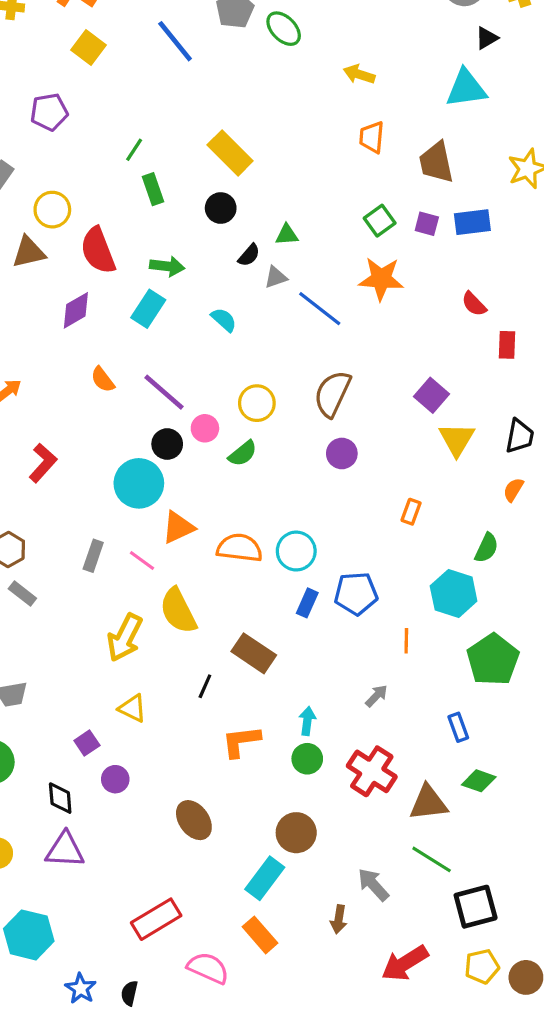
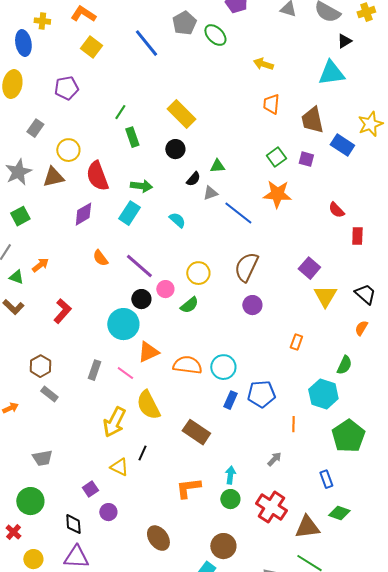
blue rectangle: (472, 222) -> (342, 145), moved, turned 40
black trapezoid: (520, 436) -> (365, 294), turned -60
black line: (205, 686) -> (142, 453), moved

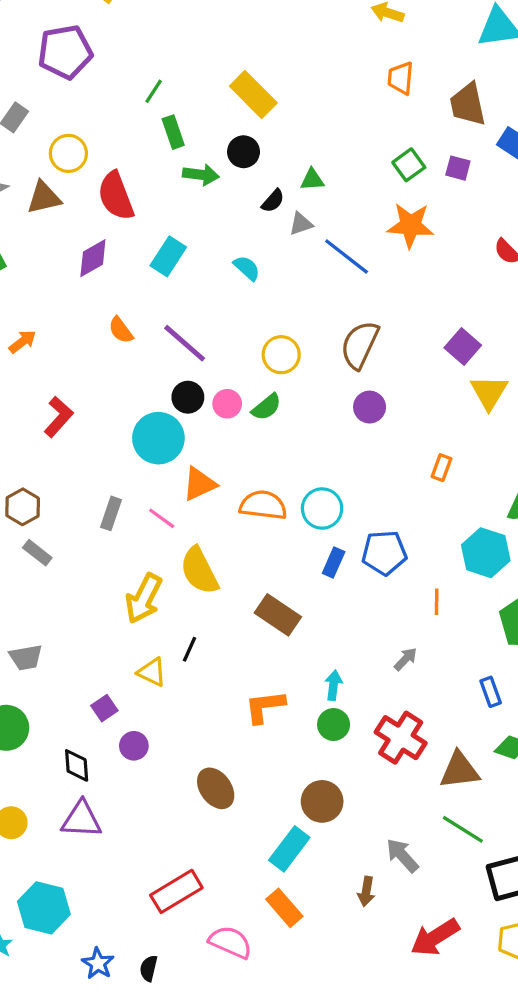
purple pentagon: (66, 88) -> (65, 52), size x1.4
green arrow: (141, 186) -> (201, 175), moved
pink circle: (165, 289) -> (227, 404), moved

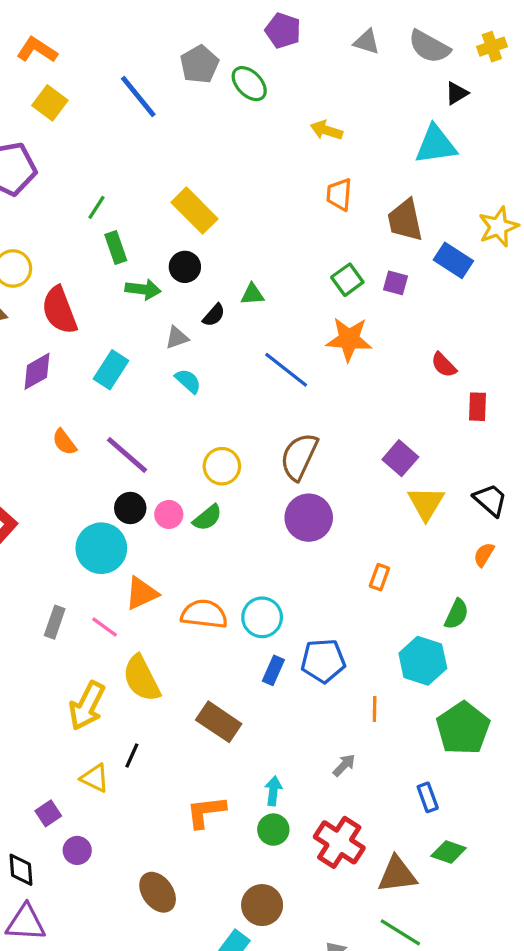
gray triangle: (301, 224) -> (177, 338), moved
purple circle: (370, 407) -> (309, 518), size x1.5

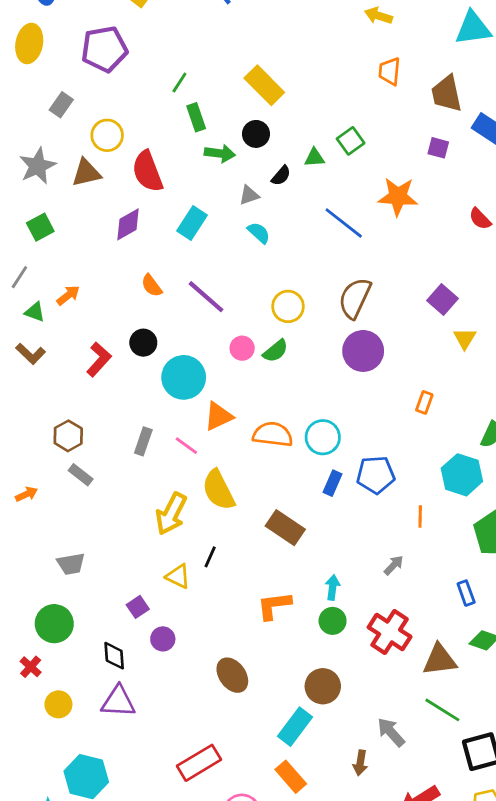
green square: (347, 280) -> (351, 141), moved
yellow triangle: (426, 503) -> (465, 338), size x0.7
black circle: (130, 508) -> (143, 343), moved

